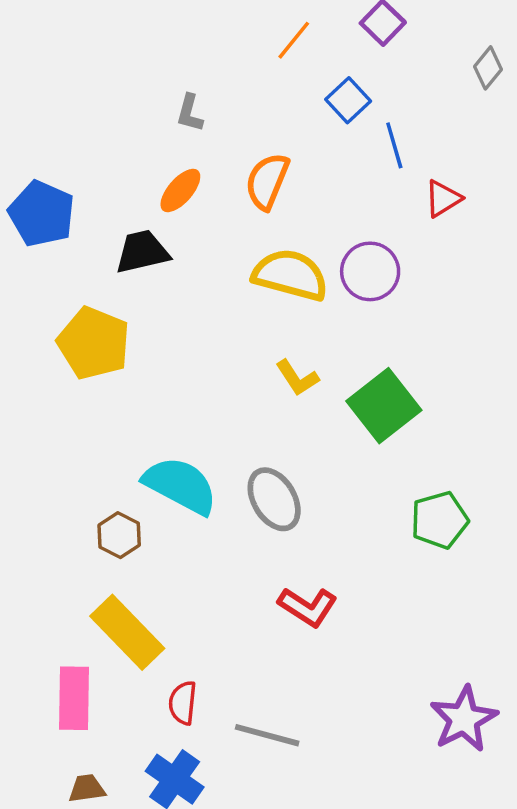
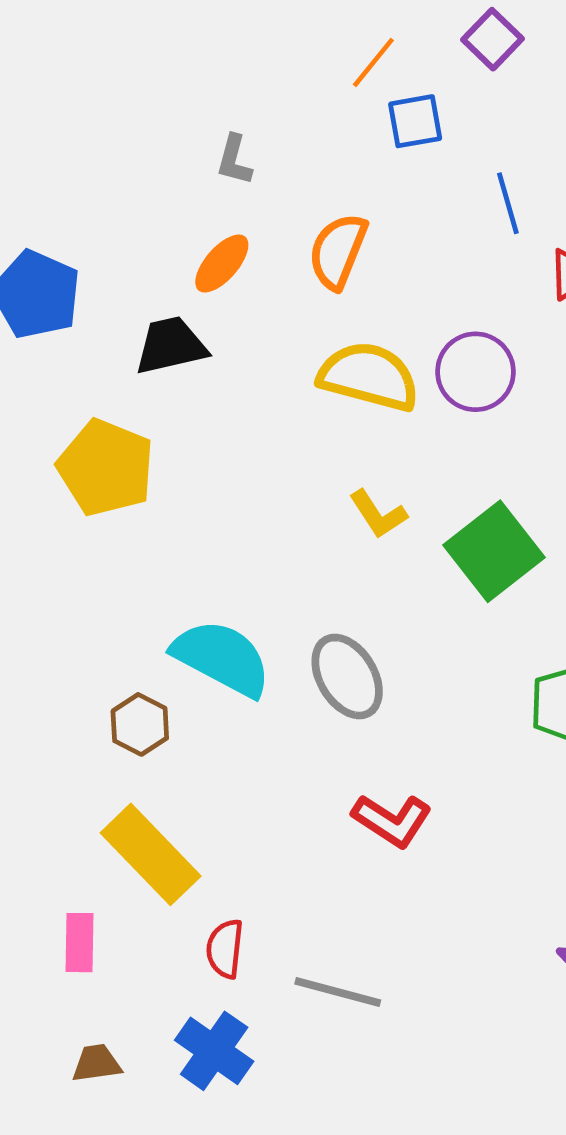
blue square: (348, 100) -> (415, 121), moved, turned 33
pink rectangle: (74, 698) -> (80, 943), size x0.7

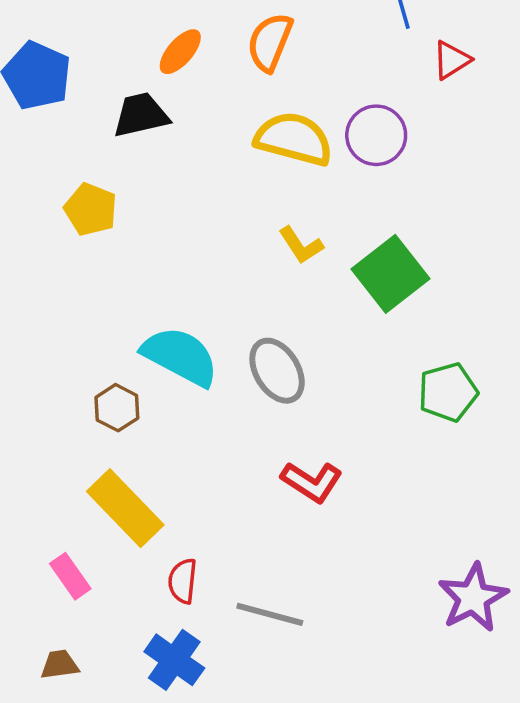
yellow pentagon: (106, 468) -> (91, 209), size x0.7
pink rectangle: (80, 943) -> (70, 576), turned -36
brown trapezoid: (97, 1063) -> (60, 665), moved

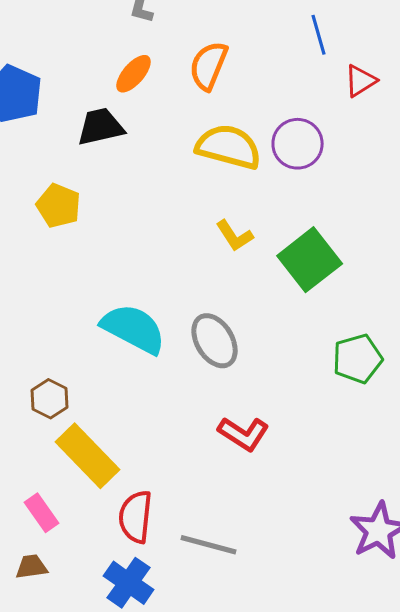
brown hexagon: (117, 408) -> (50, 399), moved
red semicircle: (183, 581) -> (136, 517), size x1.4
brown trapezoid: (60, 665) -> (32, 567), moved

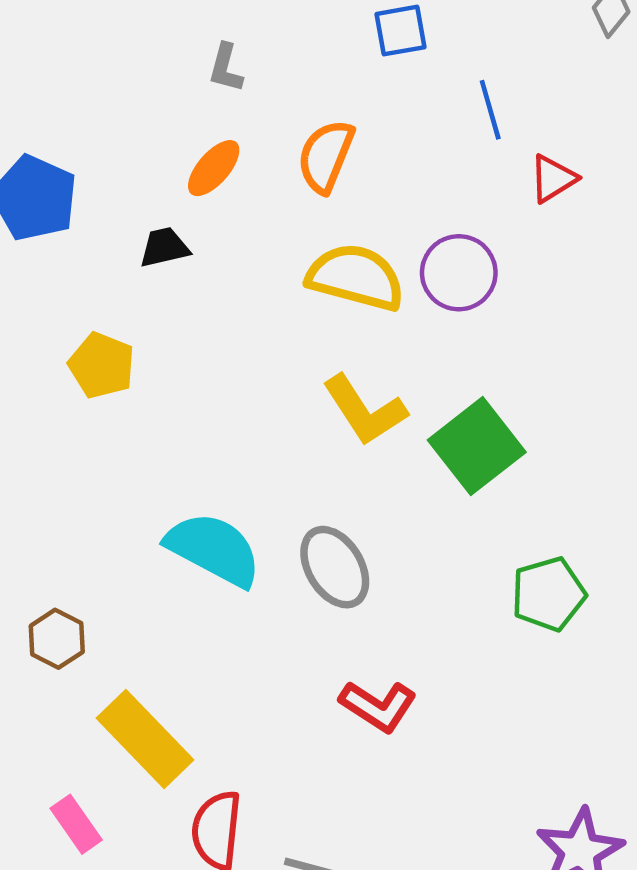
black trapezoid: (101, 127) -> (164, 247), size x0.7
yellow L-shape: (235, 236) -> (365, 410), size x1.5
brown hexagon: (50, 399) -> (57, 639), moved

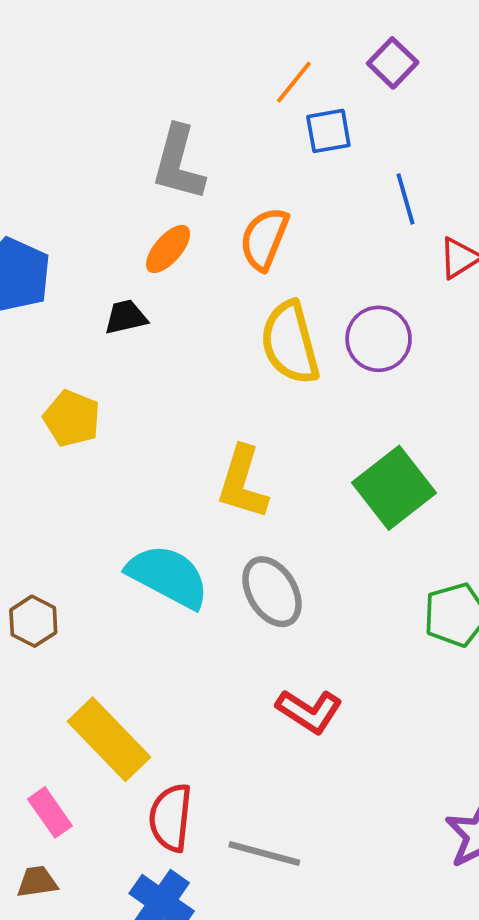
gray L-shape: (226, 68) -> (178, 163), size x1.8
yellow semicircle: (356, 277) -> (290, 343), turned -120
yellow L-shape: (365, 410) -> (242, 483), moved, turned 50
brown hexagon: (57, 639) -> (33, 621), moved

